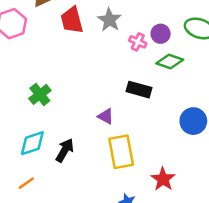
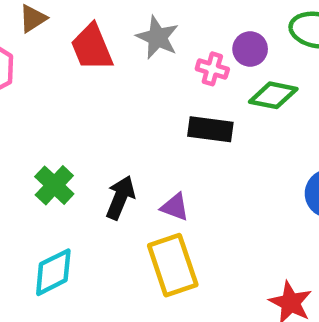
black rectangle: (139, 90) -> (210, 129), moved
black arrow: (65, 150) -> (120, 198), moved
yellow rectangle: (121, 152) -> (173, 265), moved

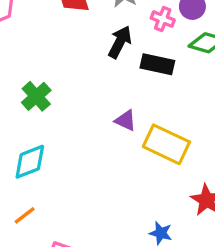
black arrow: (120, 198) -> (120, 42), moved
yellow rectangle: (173, 265) -> (166, 144), moved, turned -51

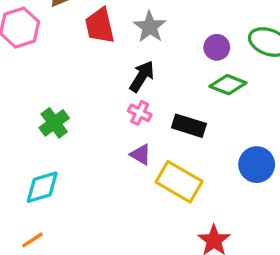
pink cross: (163, 19) -> (140, 113), moved
black rectangle: (157, 64) -> (189, 126), moved

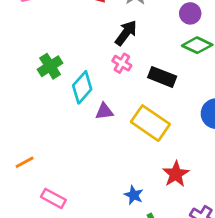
purple triangle: (141, 155) -> (104, 111), moved, turned -42
cyan diamond: (42, 187) -> (82, 87), moved, turned -36

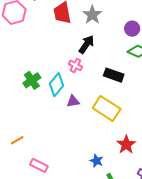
pink cross: (122, 63) -> (75, 65), moved
green cross: (50, 66) -> (32, 80), moved

